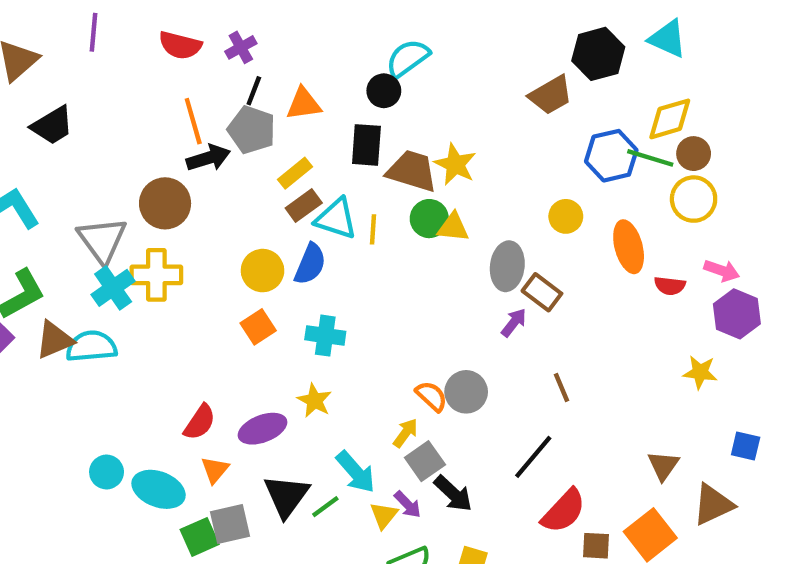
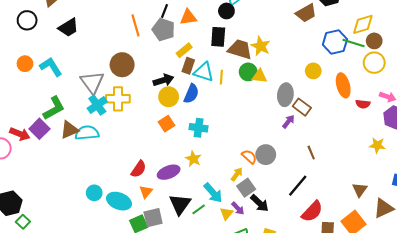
black arrow: (208, 158) -> (163, 80), moved
brown rectangle: (304, 206) -> (188, 66), turned -35

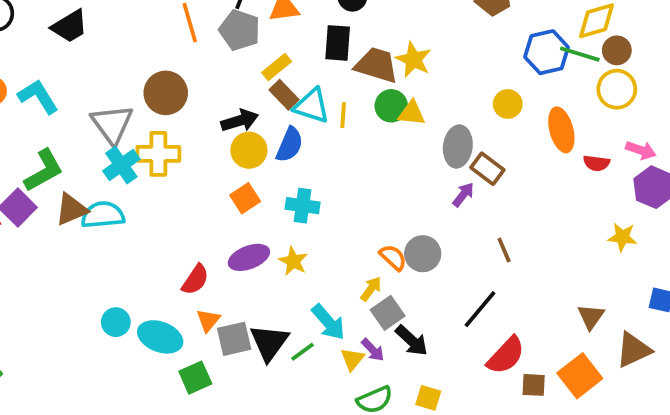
brown rectangle: (188, 66) -> (284, 95), turned -63
purple ellipse: (169, 172) -> (249, 257), moved
gray square: (153, 218) -> (234, 339), moved

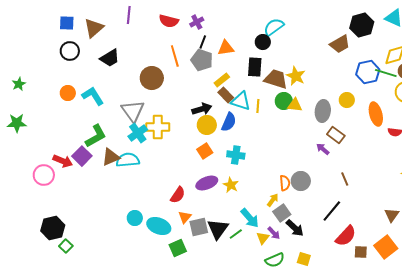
brown circle: (166, 93) -> (152, 78), moved
gray ellipse: (458, 146) -> (323, 111), moved
purple arrow: (463, 195) -> (323, 149), turned -88
orange semicircle: (393, 257) -> (285, 183), turned 42

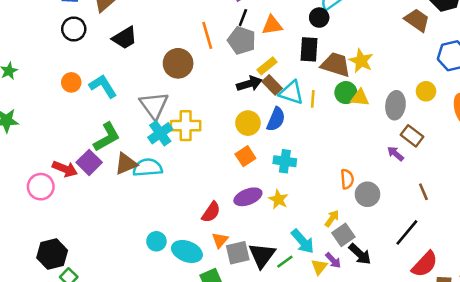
brown trapezoid: (340, 44) -> (417, 20), turned -115
black arrow: (202, 109) -> (249, 84), moved
orange semicircle: (285, 183) -> (347, 179), moved

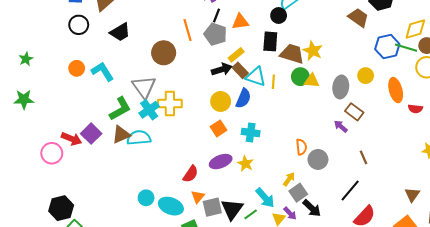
green L-shape: (107, 137) -> (120, 109), moved

